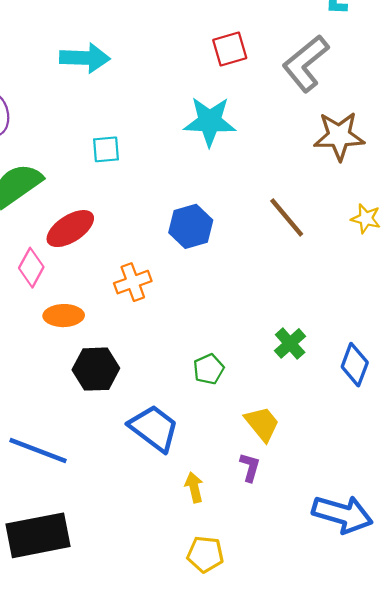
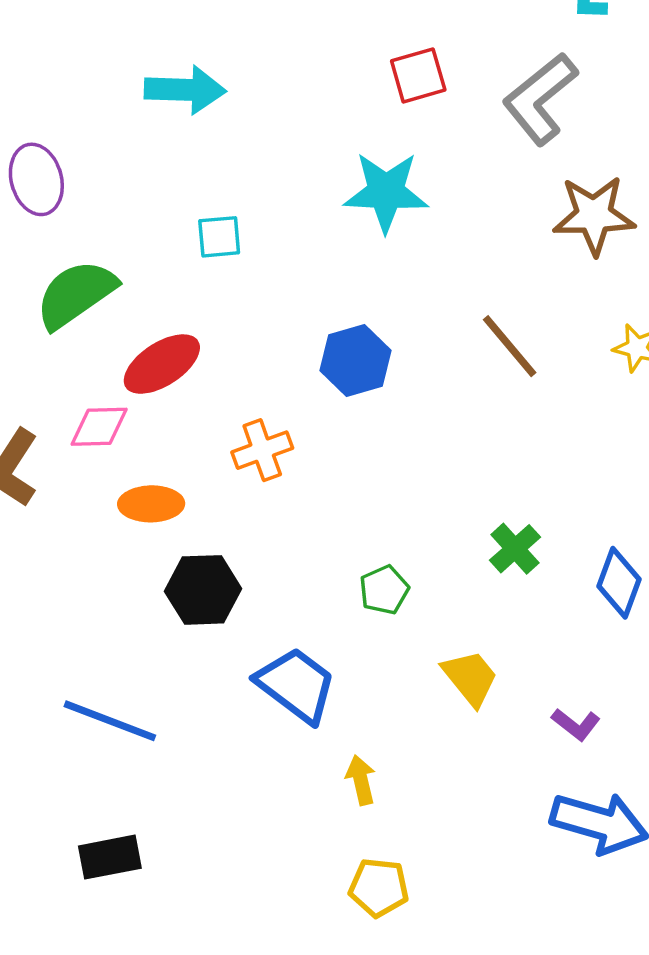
pink diamond: (31, 268) -> (99, 427), turned 60
purple L-shape: (250, 467) -> (576, 724), moved, turned 112
black rectangle: (38, 535) -> (110, 857), size x0.6

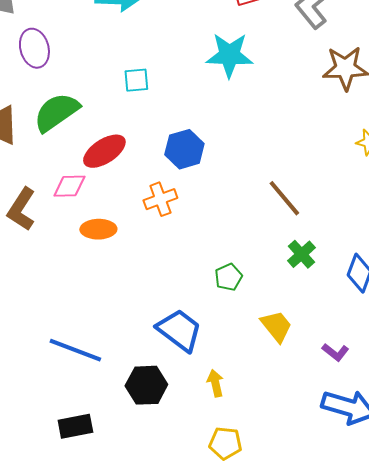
brown line: (510, 346) -> (284, 198), moved
blue hexagon: (355, 360) -> (184, 149), moved
black hexagon: (203, 590) -> (146, 385), moved

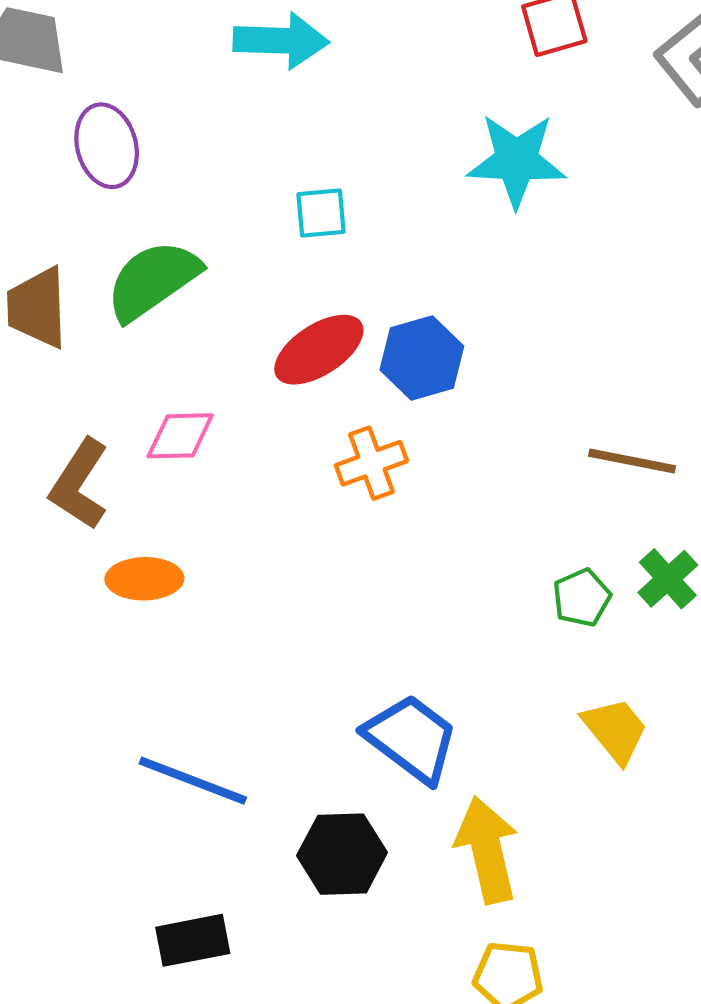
red ellipse: (104, 151) -> (319, 350), moved
brown line: (284, 198) -> (632, 461), turned -39
orange ellipse: (98, 229) -> (144, 579), moved
green pentagon: (228, 277) -> (582, 598), moved
yellow arrow: (215, 383) -> (487, 850), size x1.8

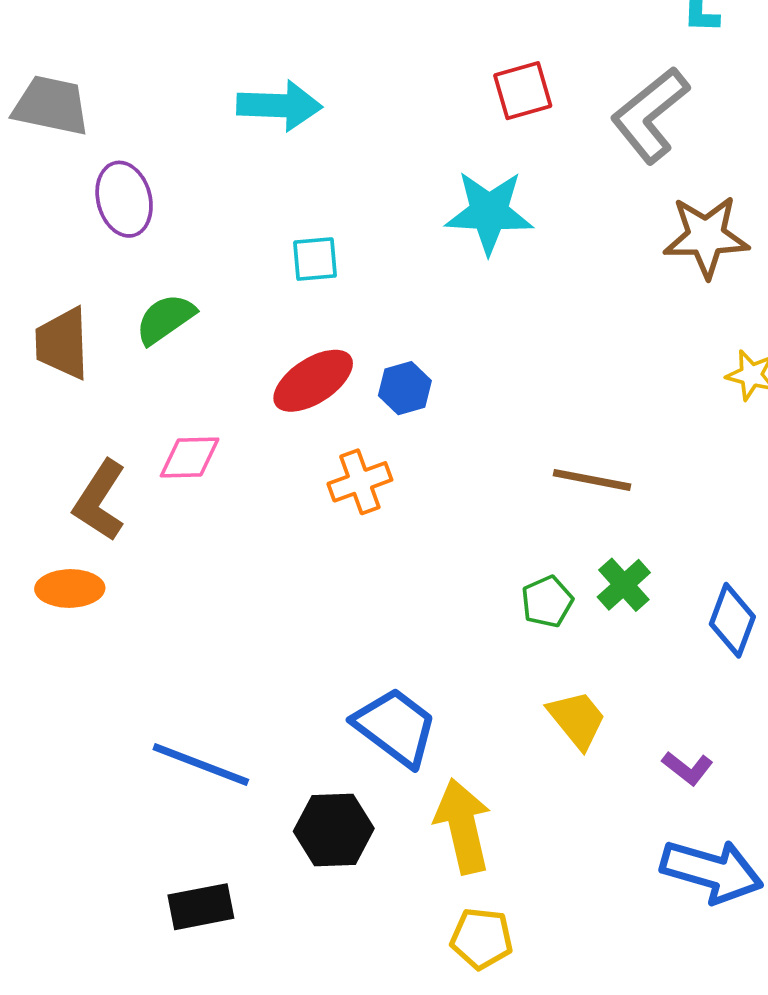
green semicircle: (153, 280) -> (165, 319), size x0.7
blue hexagon: (422, 358) -> (405, 388), size x0.7
orange ellipse: (144, 579) -> (70, 588), moved

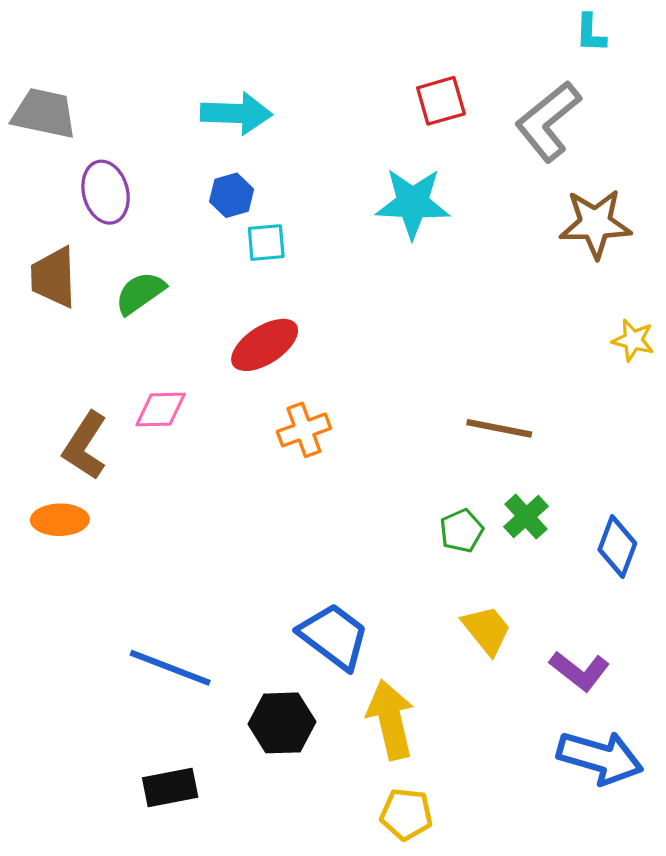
brown trapezoid: (62, 343) -> (54, 277), moved
blue hexagon: (405, 388) -> (232, 195), moved
purple L-shape: (687, 768) -> (580, 671), size x1.4

